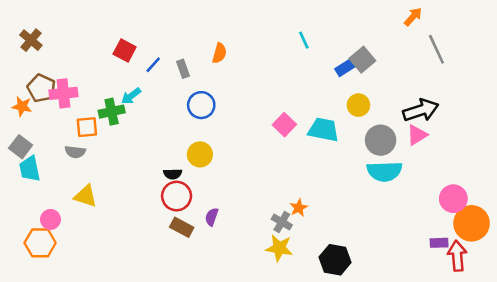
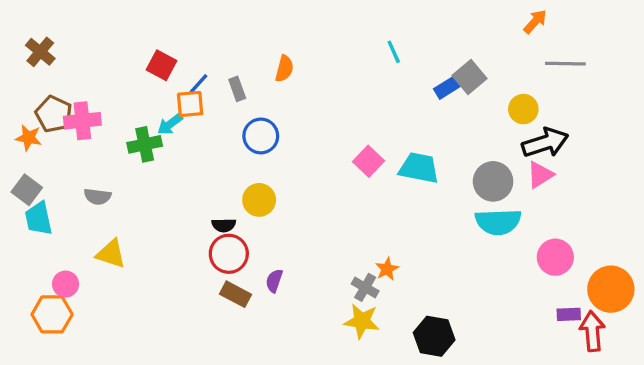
gray line: (436, 49) -> (565, 64), turned -64
yellow circle: (358, 105) -> (523, 109), moved
orange square: (87, 127) -> (190, 104), moved
pink circle: (453, 199) -> (555, 257), moved

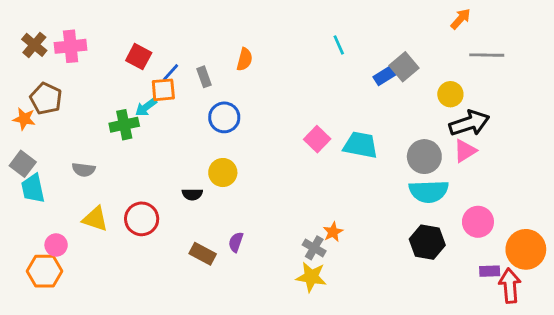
pink cross: (82, 121) -> (71, 46), moved
red circle: (229, 254) -> (142, 219), moved
black hexagon: (434, 336) -> (427, 242), moved

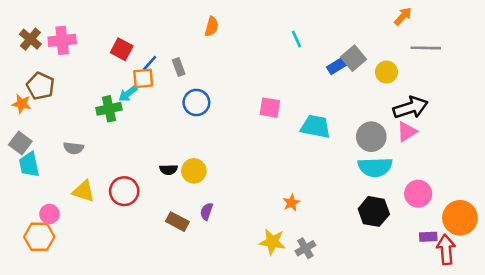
orange semicircle: (245, 59) -> (212, 26), moved
yellow circle: (450, 94) -> (386, 72), moved
pink square: (317, 139) -> (270, 108), moved, turned -35
yellow circle: (223, 173) -> (194, 171), moved
gray cross: (314, 248) -> (305, 248), moved, turned 30

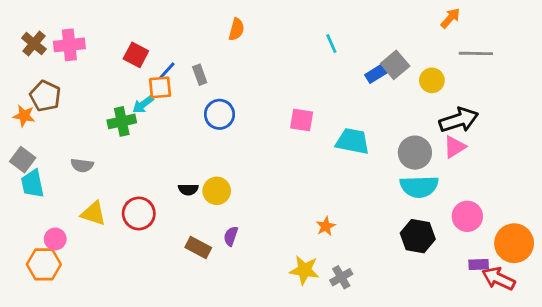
red arrow: (446, 249) -> (498, 279), turned -60

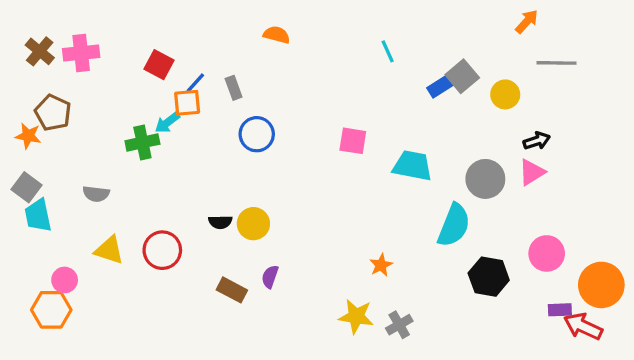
orange semicircle: (236, 29) -> (277, 35), turned -90
black arrow: (459, 120) -> (537, 141), size x0.6
cyan semicircle: (419, 187) -> (454, 225), moved, turned -66

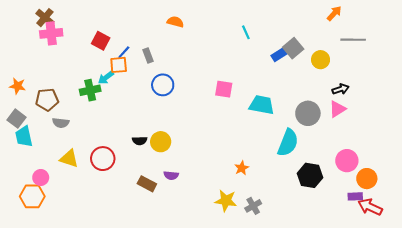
brown cross: (40, 51) -> (45, 18), moved
brown pentagon: (53, 113) -> (47, 100), moved, turned -30
purple semicircle: (270, 277) -> (171, 175), turned -104
orange circle: (601, 285) -> (367, 179), moved, size x0.7

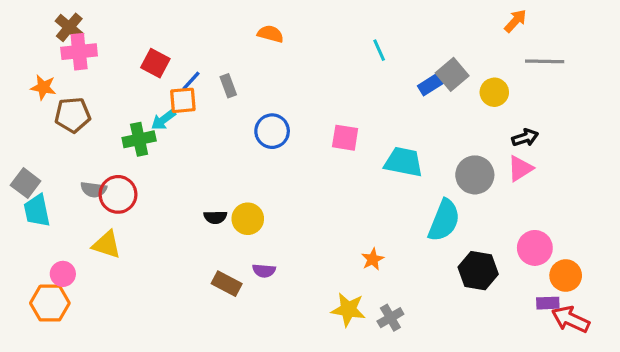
blue circle: (163, 85) -> (272, 131), moved
orange star: (18, 86) -> (43, 87), moved
brown pentagon: (47, 100) -> (73, 115), moved
red circle: (103, 159) -> (118, 194), moved

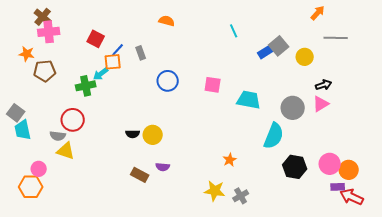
gray semicircle: (94, 190) -> (58, 136), moved
pink circle: (535, 248) -> (330, 164), moved

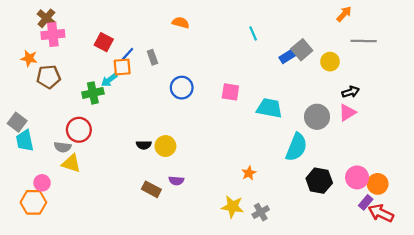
purple rectangle: (338, 187) -> (366, 202), turned -48

